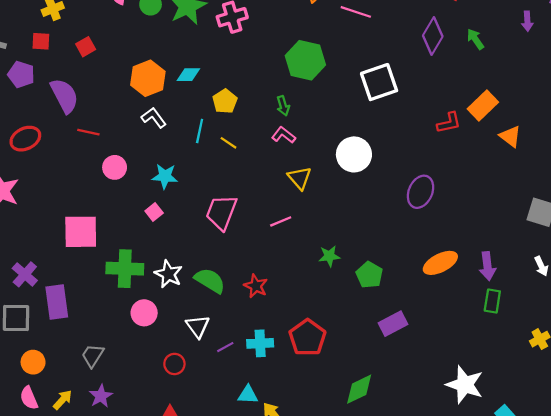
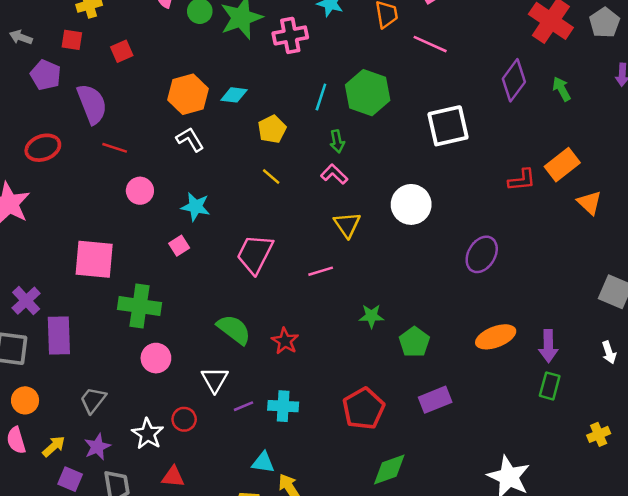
cyan line: (200, 131) -> (321, 97), moved
white star: (168, 274) -> (148, 434), moved
red pentagon: (307, 338) -> (364, 409), moved

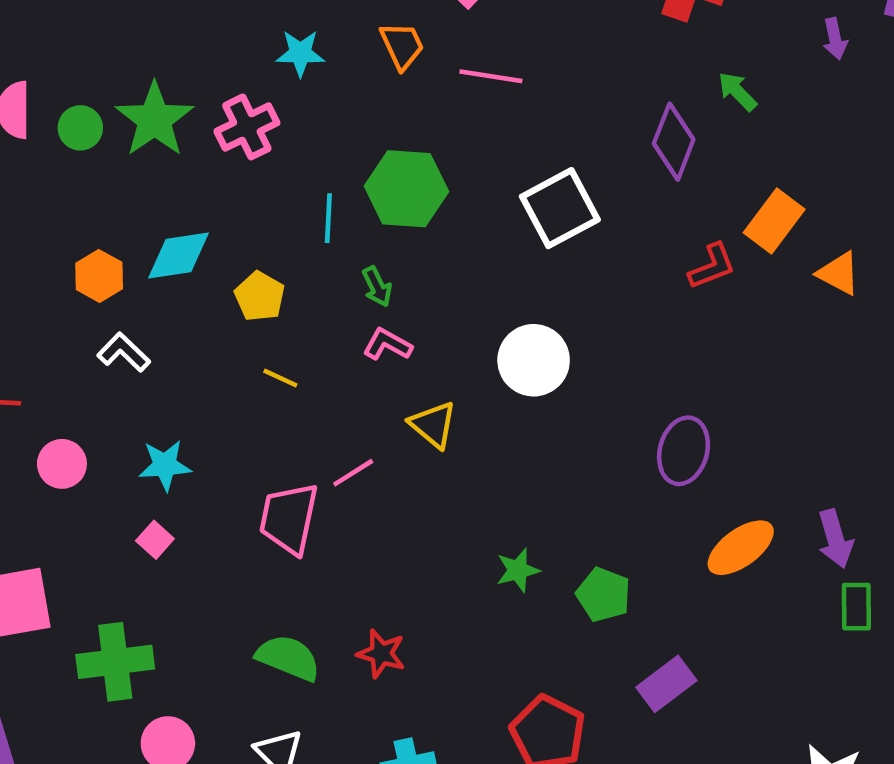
purple diamond: (514, 80) -> (674, 142), moved
orange hexagon: (188, 94) -> (99, 276), size x0.7
cyan diamond: (234, 95) -> (178, 255), size x1.4
purple ellipse: (482, 254) -> (683, 451), moved
pink line: (321, 271) -> (353, 473), moved

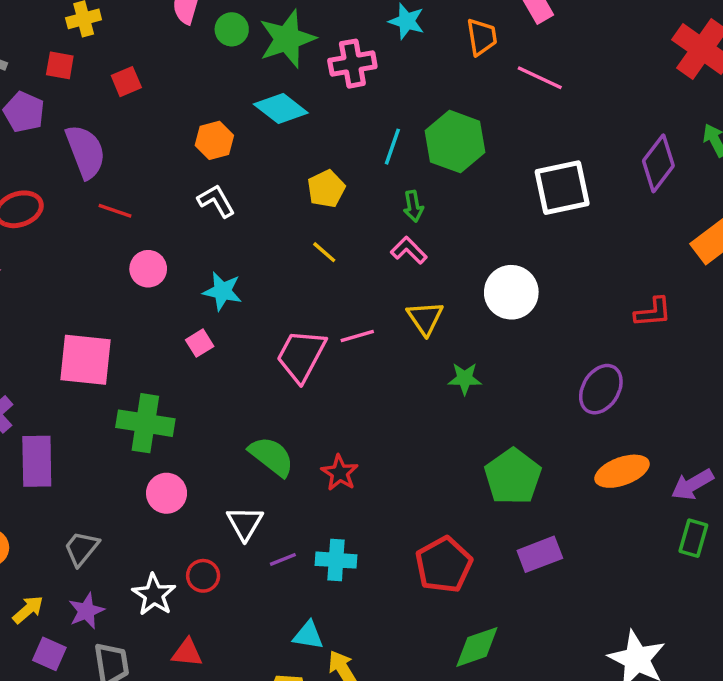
cyan diamond: (178, 255) -> (281, 108), moved, turned 30
red L-shape: (712, 266) -> (653, 312), moved
purple arrow: (835, 539) -> (692, 485), turned 60
green star: (518, 570) -> (465, 379), moved
green pentagon: (603, 595) -> (513, 477), size x1.4

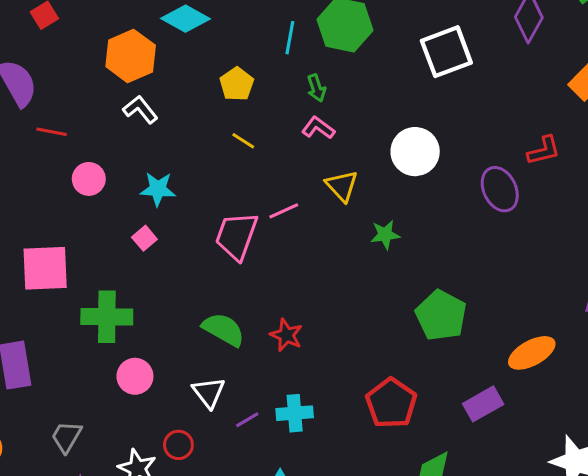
orange hexagon: (214, 140) -> (131, 56), size x1.5
purple ellipse: (601, 389) -> (500, 189), moved, turned -48
orange ellipse: (622, 471) -> (532, 353), moved
purple rectangle: (540, 554) -> (483, 404), moved

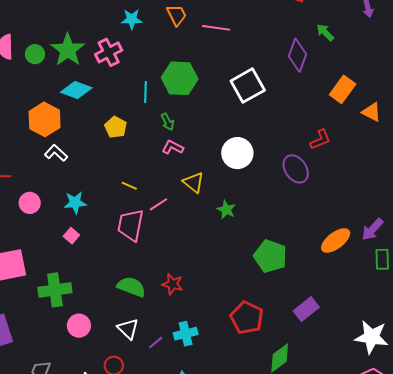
yellow line: (243, 141) -> (129, 186), moved
green star: (385, 235) -> (226, 210), turned -30
orange ellipse: (532, 353) -> (336, 240), moved

